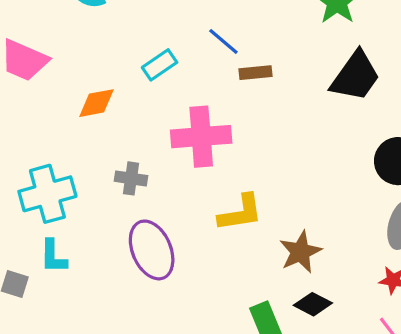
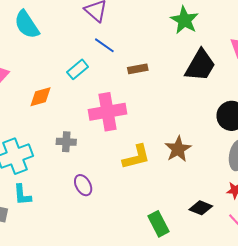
blue line: (223, 41) -> (104, 45), moved
purple ellipse: (152, 250) -> (83, 185), size x0.6
brown star: (300, 252) -> (178, 149), moved
black diamond: (313, 304) -> (201, 208), moved

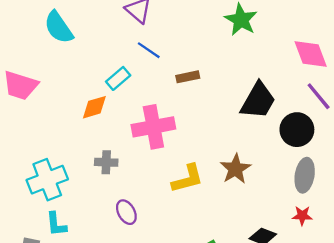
black trapezoid: (200, 65) -> (258, 101), moved
orange diamond: (40, 97) -> (94, 107), moved

